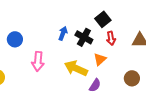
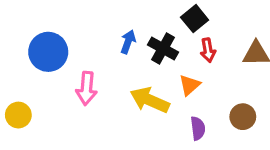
blue circle: (15, 39) -> (48, 52), size x1.5
purple semicircle: (95, 85) -> (198, 128), moved, turned -40

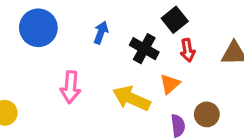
blue arrow: (128, 42) -> (101, 33), moved
blue circle: (48, 52) -> (38, 28), moved
brown circle: (243, 117) -> (207, 114), moved

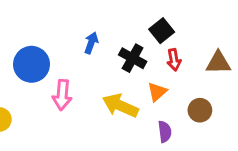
blue circle: (38, 28) -> (32, 64), moved
brown circle: (207, 114) -> (200, 110), moved

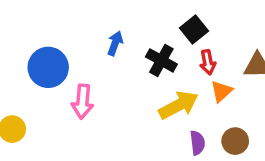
orange triangle: (157, 92) -> (221, 91), moved
yellow arrow: (120, 106) -> (179, 105), moved, turned 128
brown circle: (200, 110) -> (235, 141), moved

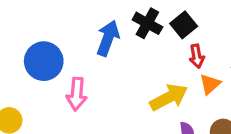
blue arrow: (115, 43) -> (108, 38), size x1.5
black cross: (161, 60) -> (147, 23), moved

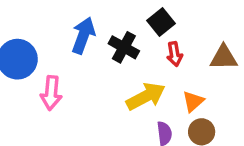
black cross: (147, 23) -> (124, 47), moved
orange triangle: (210, 84) -> (193, 101), moved

